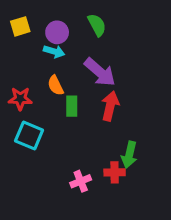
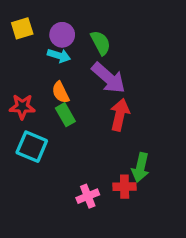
green semicircle: (97, 25) -> (101, 43), moved
green rectangle: (72, 106) -> (65, 115), moved, turned -30

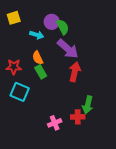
purple circle: (62, 35) -> (52, 22), moved

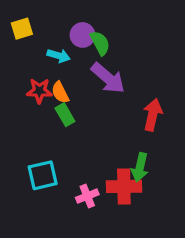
red star: (14, 67) -> (39, 91), moved
red arrow: (75, 72) -> (153, 115), moved
cyan square: (20, 92) -> (43, 175), moved, turned -36
red cross: (78, 117) -> (124, 186), size x1.5

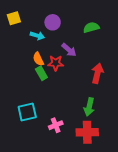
green semicircle: (100, 43) -> (91, 27), moved, turned -77
purple arrow: (108, 78) -> (69, 50), size x0.7
red star: (39, 91) -> (56, 63), moved
red cross: (124, 186) -> (87, 132), moved

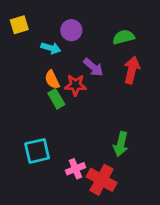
red arrow: (97, 73) -> (132, 70), moved
red cross: (87, 132) -> (102, 180), moved, turned 30

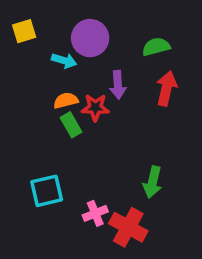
purple circle: (71, 30) -> (90, 38), size x1.4
purple arrow: (93, 67) -> (118, 85), turned 45
orange semicircle: (52, 80) -> (66, 101), turned 102

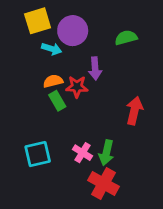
yellow square: (24, 31) -> (38, 21), moved, size x1.4
red arrow: (166, 88) -> (134, 111), moved
green arrow: (153, 182) -> (106, 153), moved
pink cross: (95, 213) -> (82, 153), moved, turned -36

